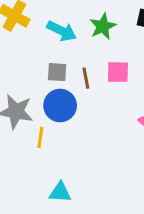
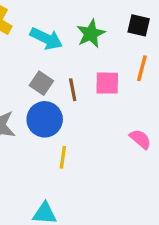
gray square: (57, 72) -> (41, 83), turned 30
yellow line: (40, 137) -> (63, 157), moved

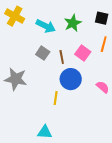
pink square: (107, 83) -> (83, 53), turned 35
blue circle: (45, 119) -> (71, 79), moved

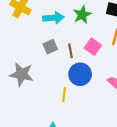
cyan arrow: (46, 26) -> (53, 18), turned -30
gray square: (43, 53) -> (50, 47), turned 32

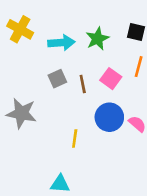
blue circle: (80, 74) -> (109, 117), moved

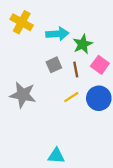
green star: (97, 39) -> (83, 44), moved
yellow line: (75, 139) -> (71, 97), moved, turned 49

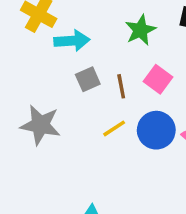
cyan arrow: (57, 34) -> (72, 41), moved
green star: (83, 44) -> (140, 30), moved

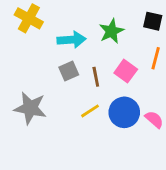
cyan arrow: (72, 41) -> (72, 40), moved

